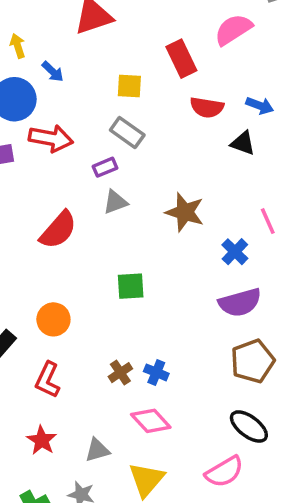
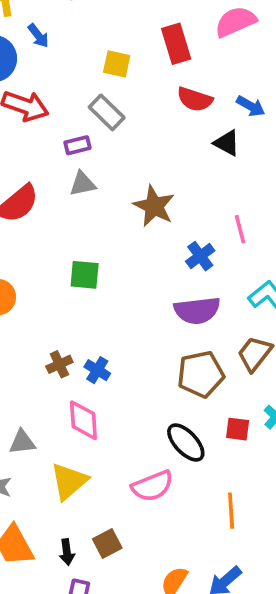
pink diamond: (151, 421) -> (83, 420), turned 30

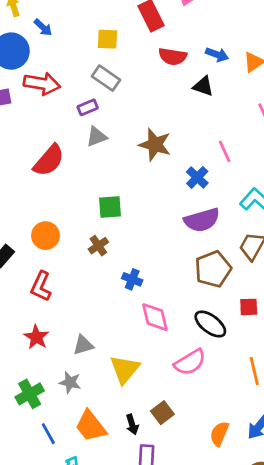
brown cross: (59, 364) -> (98, 246), moved
pink diamond: (83, 420) -> (155, 317), moved

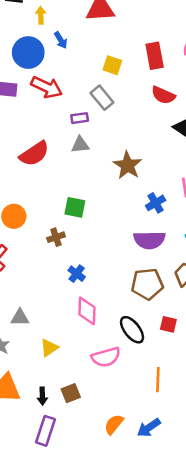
yellow triangle: (125, 369) -> (49, 348), size x0.7

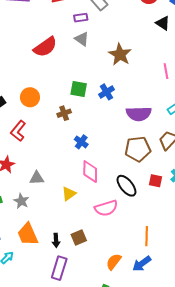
gray triangle: (80, 145) -> (82, 39), turned 42
blue cross: (156, 203) -> (106, 92), moved
yellow triangle: (49, 348) -> (69, 194), moved
orange line: (158, 380) -> (147, 236), moved

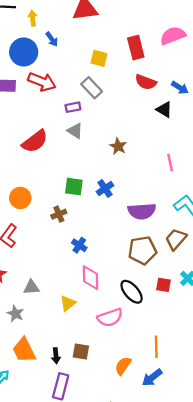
brown star: (120, 54) -> (118, 146), size x0.7
brown square: (79, 238) -> (81, 351), turned 35
orange semicircle: (114, 262) -> (123, 366), moved

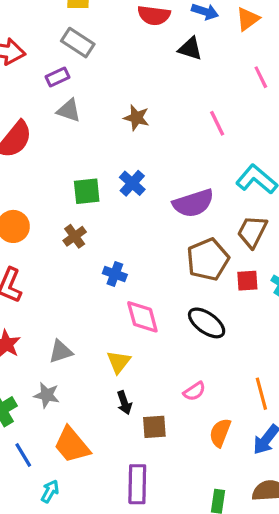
red square: (164, 285) -> (247, 281), moved
pink semicircle: (110, 318) -> (194, 391), moved, size x0.6
black arrow: (56, 356) -> (124, 403), moved

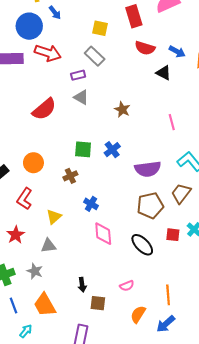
red square: (247, 281) -> (173, 235), moved
yellow triangle: (119, 362) -> (54, 217), moved

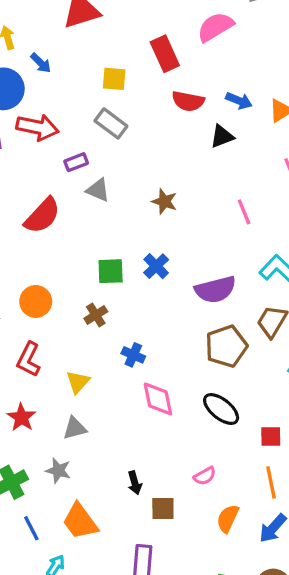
black triangle: (164, 73) -> (222, 136), turned -42
purple rectangle: (78, 75) -> (76, 162), moved
red square: (173, 235) -> (271, 436), moved

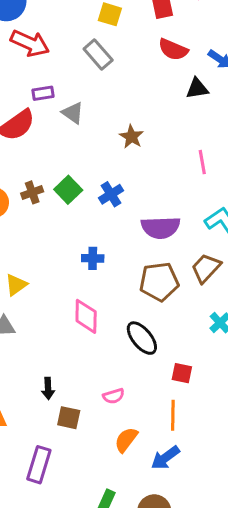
purple rectangle: (76, 162) -> (43, 93), moved
green square: (111, 271) -> (68, 190), turned 36
brown cross: (96, 315) -> (32, 192), moved
blue cross: (133, 355) -> (93, 258), moved, turned -35

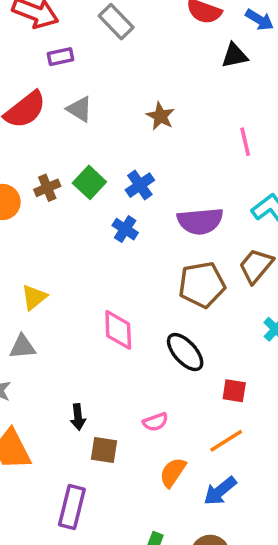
purple rectangle: (43, 93) -> (61, 57), moved
gray triangle: (73, 113) -> (80, 109), moved
blue cross: (93, 258) -> (125, 229), moved, turned 35
orange line: (173, 415) -> (226, 441), turned 60

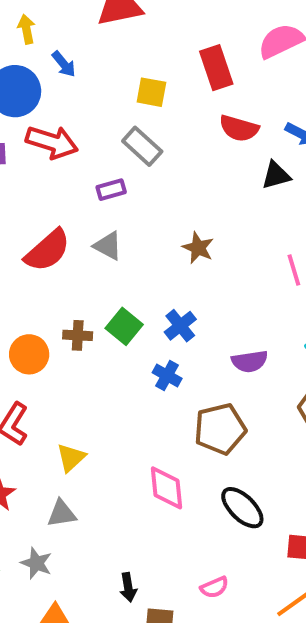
purple rectangle: (61, 57) -> (111, 190), moved
brown cross: (47, 188) -> (78, 335), turned 30
purple semicircle: (200, 221) -> (250, 361), size x0.7
brown pentagon: (202, 285) -> (220, 429), moved

